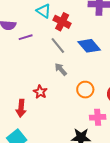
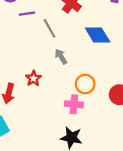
gray line: (58, 45) -> (49, 28), moved
pink cross: (98, 117) -> (74, 104), moved

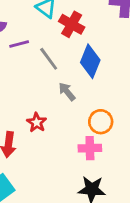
blue diamond: (98, 35) -> (90, 61), moved, turned 60

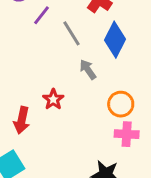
purple line: (19, 44) -> (42, 15), turned -42
pink cross: (90, 148) -> (127, 134), moved

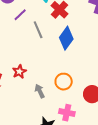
gray arrow: (88, 69) -> (40, 91), moved
pink cross: (127, 134) -> (67, 113), moved

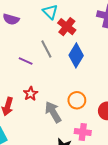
purple line: (20, 15) -> (26, 61), moved, turned 72
gray arrow: (40, 91) -> (53, 112), size x1.5

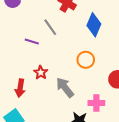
blue diamond: (76, 55) -> (94, 25), moved
orange circle: (77, 100) -> (86, 60), moved

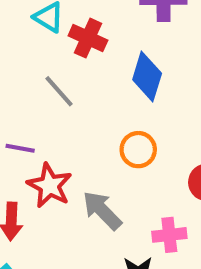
purple line: (32, 41) -> (20, 148), moved
red star: (41, 73) -> (50, 185), size x1.5

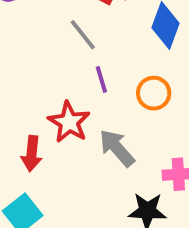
purple line: (20, 148) -> (101, 79), moved, turned 60

